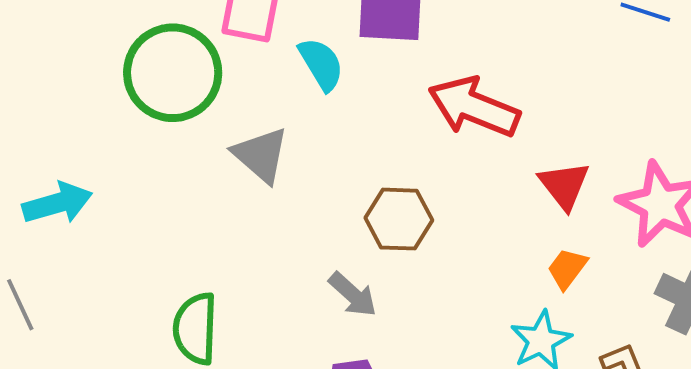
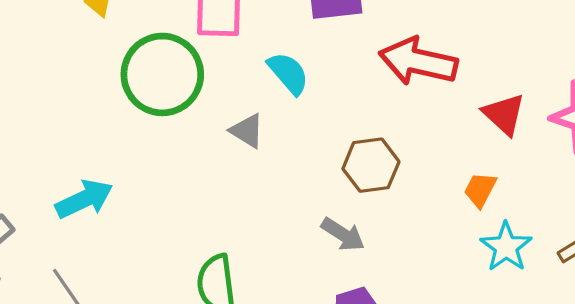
cyan semicircle: (321, 64) -> (288, 73), moved
gray triangle: (261, 155) -> (247, 131), size x0.7
orange trapezoid: (567, 268) -> (480, 190), moved

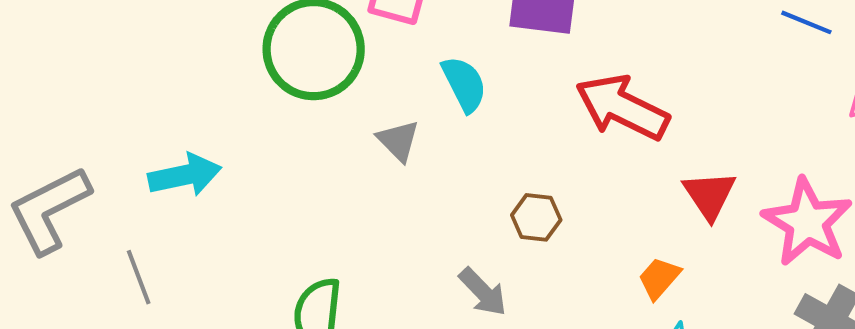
brown hexagon: (371, 165) -> (536, 217), size x0.7

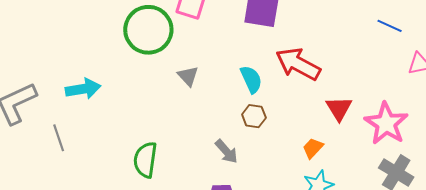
cyan semicircle: (464, 84) -> (251, 79), moved

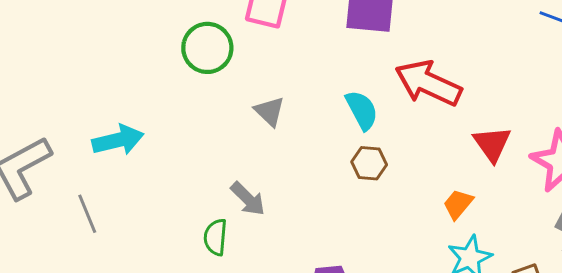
green circle: (148, 30) -> (207, 48), size x0.7
gray arrow: (226, 151) -> (248, 199), moved
green semicircle: (145, 160) -> (216, 237), size x0.7

